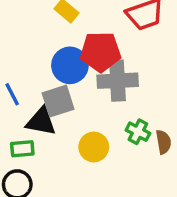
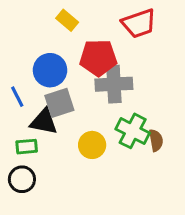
blue circle: (70, 65) -> (50, 70), moved
green cross: (138, 132) -> (133, 131), size x1.5

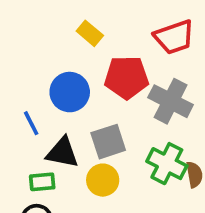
gray cross: (114, 84) -> (171, 101), moved, turned 30
gray square: (59, 103) -> (108, 142), moved
yellow circle: (92, 145) -> (103, 180), moved

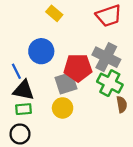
red pentagon: (127, 77) -> (78, 68), moved
black triangle: (62, 153) -> (24, 90), moved
green cross: (167, 164) -> (110, 83), moved

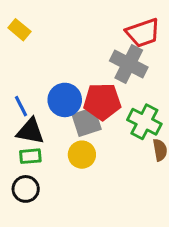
yellow rectangle: (54, 13) -> (19, 30), moved
blue circle: (41, 51) -> (65, 100), moved
gray cross: (106, 57) -> (129, 64), moved

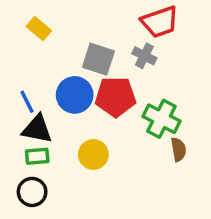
yellow rectangle: (19, 30) -> (39, 29), moved
gray cross: (129, 64) -> (144, 56), size x0.6
gray square: (87, 122) -> (98, 59), moved, turned 36

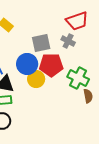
gray square: (98, 59) -> (41, 43), turned -30
yellow circle: (93, 155) -> (36, 79), moved

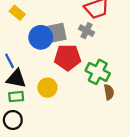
blue circle: (27, 64) -> (41, 37), moved
yellow circle: (36, 79) -> (47, 88), moved

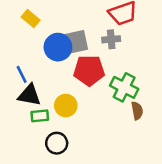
gray cross: (87, 31) -> (111, 39), turned -32
green rectangle: (16, 97) -> (40, 116), moved
black circle: (13, 120) -> (57, 143), moved

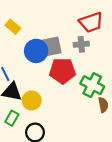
yellow circle: (66, 105) -> (32, 100), moved
green rectangle: (40, 116) -> (12, 118), moved, turned -56

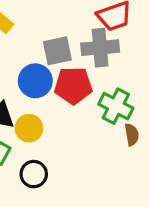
gray cross: (81, 44) -> (100, 48), size x1.6
blue circle: (36, 51) -> (35, 81), moved

